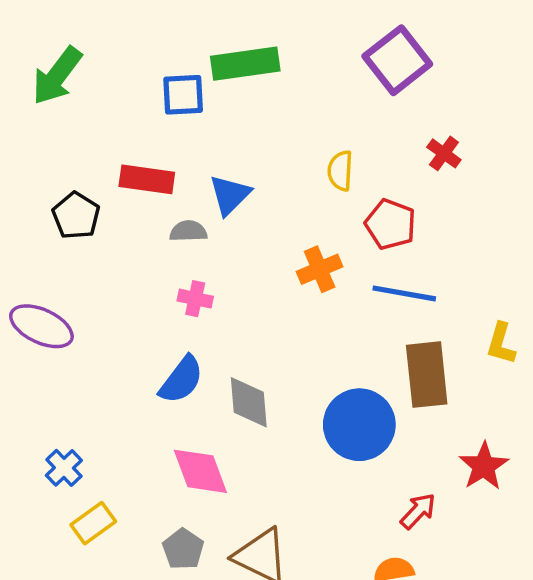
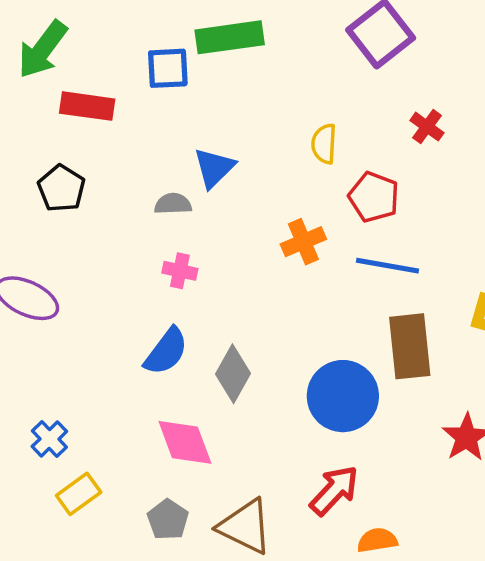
red rectangle: (147, 179) -> (87, 106), moved
gray diamond: (249, 402) -> (233, 374), turned 34
red arrow: (418, 511) -> (334, 490), moved, size x1.4

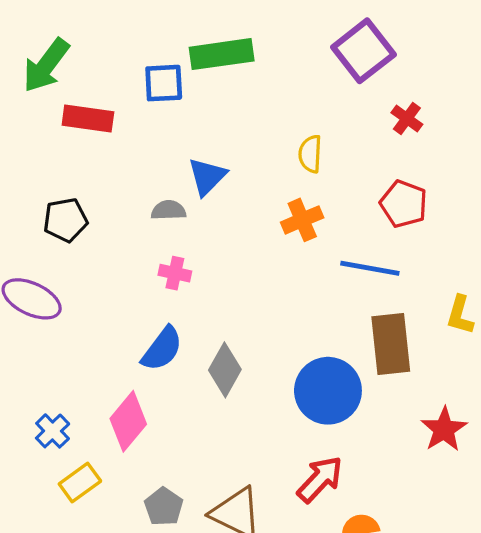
red cross: (427, 127) -> (407, 118), moved
black pentagon: (61, 188) -> (65, 220), moved, turned 30
red pentagon: (374, 197) -> (404, 204), moved
orange cross: (303, 242) -> (302, 220), moved
pink diamond: (185, 442) -> (128, 421), moved, turned 60

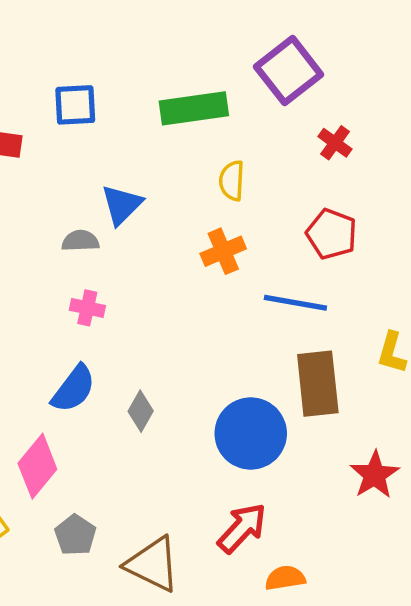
green rectangle: (222, 54) -> (194, 108), moved
gray diamond: (225, 370) -> (141, 411), size x0.7
gray pentagon: (164, 507) -> (75, 535), moved

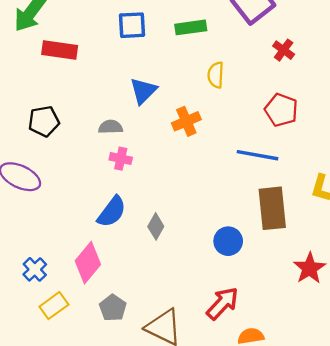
blue square: (75, 105) -> (132, 25), moved
green rectangle: (194, 108) -> (191, 27), size x0.7
gray semicircle: (80, 241) -> (111, 127), moved
orange cross: (223, 251) -> (186, 121), moved
blue circle: (251, 433) -> (228, 241), size x0.6

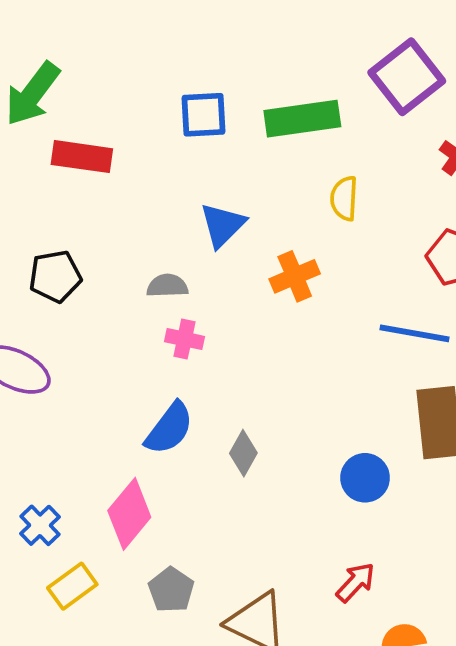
green rectangle: (191, 27) -> (302, 119), size x1.4
red arrow: (222, 303) -> (356, 582), size x0.7

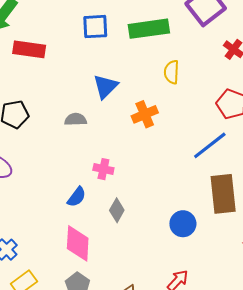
blue line: (414, 333) -> (210, 145), turned -48
pink cross: (184, 339) -> (103, 169), moved
blue semicircle: (169, 428) -> (77, 197), size x0.7
pink diamond: (129, 514) -> (78, 243), moved, turned -36

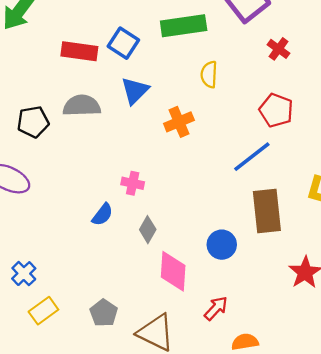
blue square: (95, 27) -> (123, 43), moved, turned 36
red rectangle: (29, 49) -> (79, 51), moved
gray semicircle: (76, 119) -> (82, 106), moved, size x1.5
pink diamond: (78, 243) -> (173, 271), moved

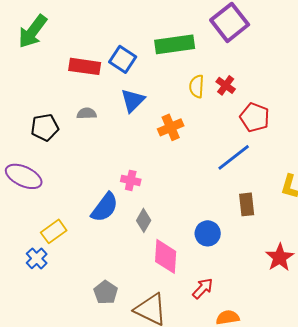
red cross: (279, 49) -> (226, 85), moved
gray semicircle: (82, 106) -> (87, 113), size x0.6
brown rectangle: (267, 211) -> (247, 204), size x0.6
blue semicircle: (103, 215) -> (105, 207), size x1.5
yellow rectangle: (43, 311) -> (54, 231), moved

